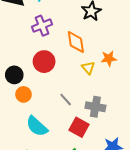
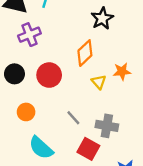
purple cross: (42, 26) -> (29, 35), moved
orange diamond: (76, 42) -> (85, 53), turned 55
black circle: (14, 75) -> (14, 74), moved

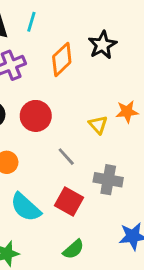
orange diamond: (85, 53) -> (62, 59), moved
gray line: (73, 118) -> (66, 157), moved
red square: (88, 149) -> (69, 201), moved

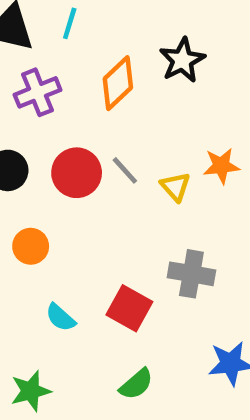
gray line: (66, 157) -> (125, 170), moved
cyan semicircle: (26, 207) -> (60, 317), size x0.6

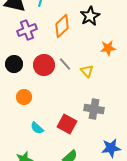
orange star: (221, 166) -> (108, 48), moved

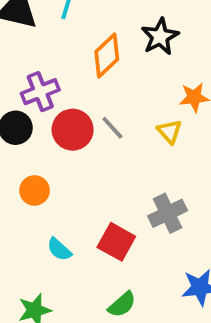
purple cross: (27, 30) -> (40, 92), moved
yellow triangle: (87, 71) -> (169, 132), moved
gray cross: (94, 109) -> (168, 213), turned -36

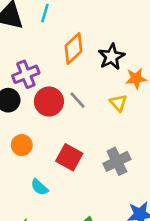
black star: (160, 37) -> (112, 57), moved
red square: (116, 242) -> (69, 157), moved

